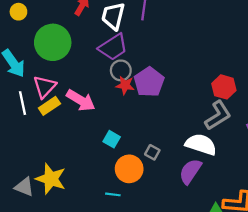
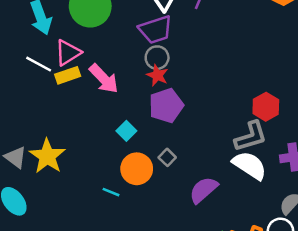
purple pentagon: (149, 82) -> (166, 106), moved
white line: (22, 103) -> (39, 64), turned -65
white semicircle: (201, 144) -> (250, 165), moved

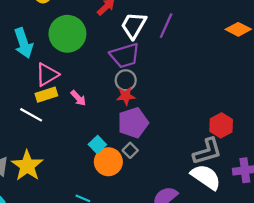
white line: (39, 64) -> (31, 115), moved
red star: (157, 75) -> (126, 96), turned -30
pink arrow: (104, 79) -> (78, 98), size x0.6
gray square: (167, 157) -> (130, 150), moved
orange circle: (137, 169) -> (108, 162), moved

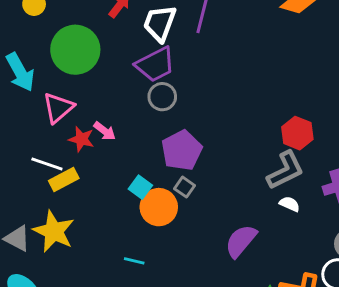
yellow rectangle: (46, 95) -> (64, 180), moved
red star: (126, 96) -> (81, 139), moved, turned 30
white semicircle: (206, 177) -> (290, 204), size x0.5

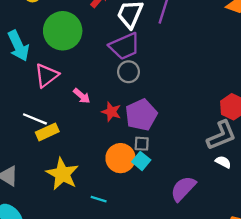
red star: (81, 139) -> (111, 112), moved
cyan square: (140, 187) -> (141, 161), moved
gray square: (185, 187) -> (142, 144), turned -35
yellow star: (54, 231) -> (62, 174), moved

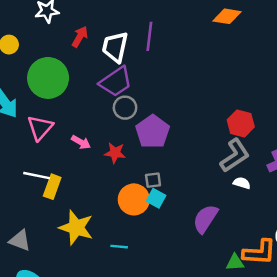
purple pentagon: (141, 115) -> (153, 132), moved
yellow rectangle: (47, 132) -> (52, 187), turned -35

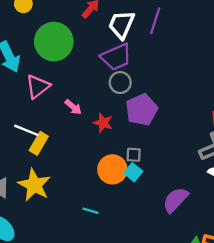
yellow star: (76, 228) -> (34, 185), moved

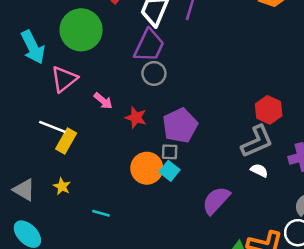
purple trapezoid: (116, 57) -> (149, 46), turned -40
purple pentagon: (142, 110) -> (180, 126), moved
yellow star: (34, 185) -> (62, 186), size x0.5
cyan line: (91, 211) -> (101, 213), moved

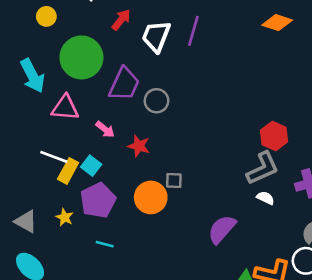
purple trapezoid: (149, 46) -> (124, 84), moved
pink triangle: (64, 79) -> (65, 108), turned 44
purple pentagon: (180, 126) -> (98, 200), moved
cyan square: (170, 171) -> (91, 166), moved

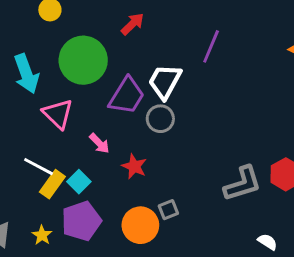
white trapezoid: (156, 36) -> (165, 82), moved
pink triangle: (65, 108) -> (58, 114), turned 32
gray L-shape: (263, 168) -> (243, 184), moved
gray square: (174, 181) -> (168, 210), turned -30

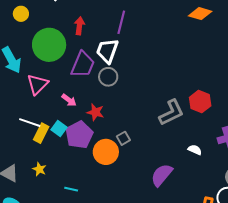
red arrow: (132, 24) -> (79, 26), moved, turned -30
purple line: (211, 46) -> (121, 22), moved
pink triangle: (58, 114) -> (37, 84), turned 40
purple pentagon: (81, 221) -> (79, 135), moved

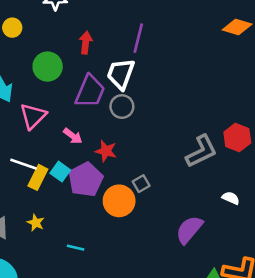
green circle: (49, 45) -> (48, 67), size x0.7

